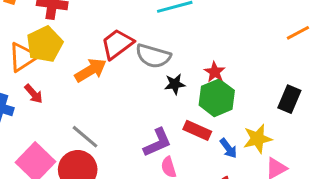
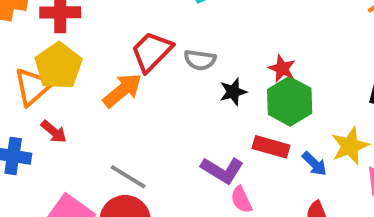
gray semicircle: (153, 56) -> (200, 60), size x0.7
purple L-shape: (157, 142) -> (222, 170), turned 64

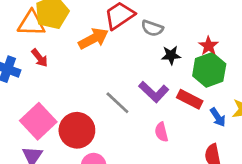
orange triangle: (33, 87) -> (31, 23), turned 32
purple L-shape: (222, 170) -> (154, 92), moved
gray line: (128, 177) -> (117, 103), moved

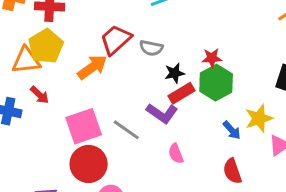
red star: (209, 46) -> (212, 58), turned -30
red rectangle: (190, 99) -> (181, 93), moved, turned -50
pink square: (38, 121) -> (84, 126), moved, turned 32

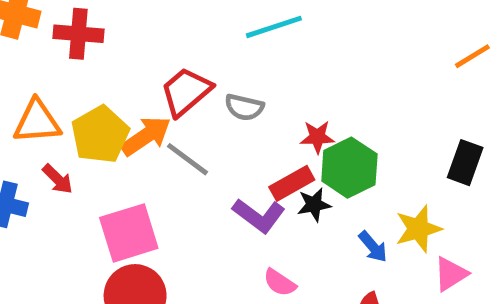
yellow pentagon: (46, 46) -> (100, 135), moved
red star: (212, 58) -> (317, 137), moved
black star: (175, 73) -> (314, 205), moved
gray line: (126, 130) -> (188, 159), moved
pink semicircle: (176, 154) -> (280, 283), turned -36

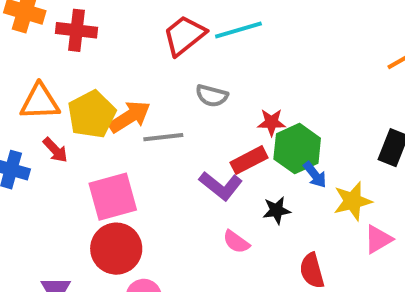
red trapezoid: (186, 92) -> (184, 35), moved
gray line: (188, 159) -> (163, 137), turned -45
black star: (314, 205) -> (277, 210), moved
blue arrow: (373, 247) -> (315, 175), moved

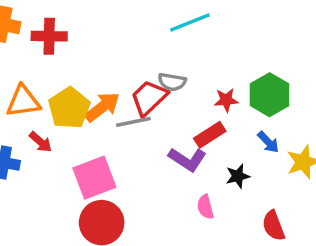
red trapezoid: (184, 35) -> (149, 98), moved
green hexagon: (297, 149) -> (269, 95), moved
pink semicircle: (236, 242) -> (205, 207), turned 45

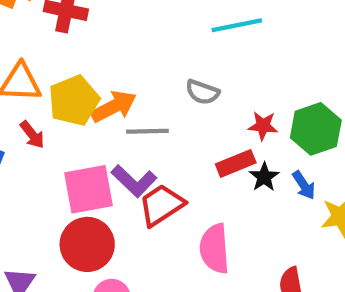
red trapezoid: (149, 98) -> (161, 205), moved
purple L-shape: (187, 159) -> (134, 181), moved
black star: (238, 176) -> (264, 177), moved, turned -30
pink semicircle: (205, 207) -> (214, 249), size x1.6

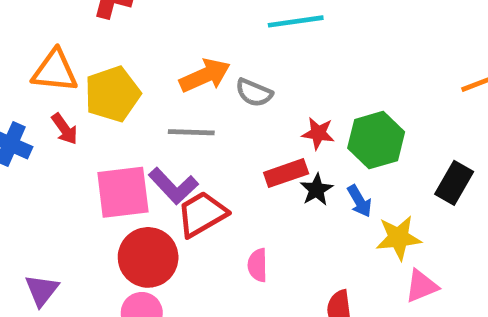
orange arrow: (114, 107) -> (205, 76), moved
red circle: (87, 244) -> (148, 257), moved
pink semicircle: (214, 249) -> (258, 265), size x0.6

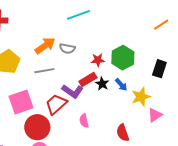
purple L-shape: (173, 186) -> (72, 91), moved

